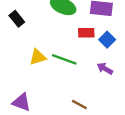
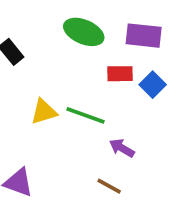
purple arrow: (105, 69) -> (122, 148), moved

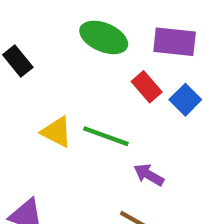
red rectangle: (120, 74) -> (147, 87), turned 50
yellow triangle: (44, 112) -> (56, 132), turned 44

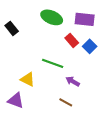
yellow triangle: (56, 132) -> (28, 79), moved

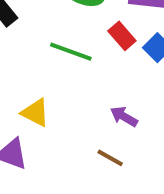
green line: (53, 63) -> (71, 52), moved

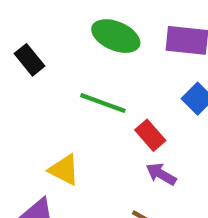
red rectangle: (122, 36) -> (150, 135), moved

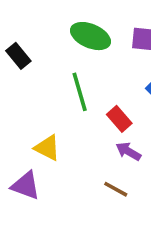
green line: (103, 103) -> (80, 92), turned 54

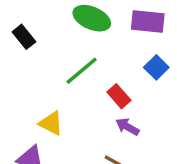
green line: (80, 92) -> (82, 71), turned 66

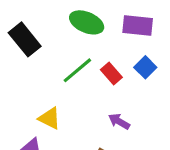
black rectangle: (24, 37) -> (25, 39), size x1.5
red rectangle: (119, 96) -> (111, 73), moved

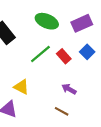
purple rectangle: (138, 26) -> (82, 23), turned -30

